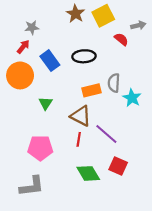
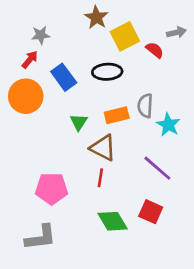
yellow square: (103, 16) -> (125, 36), moved
green triangle: (46, 103) -> (79, 122), moved
purple line: (106, 134) -> (157, 168), moved

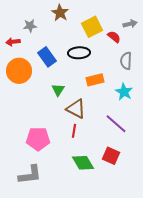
brown star: (96, 17) -> (60, 13), moved
red arrow: (30, 60) -> (13, 42), moved, turned -136
gray semicircle: (145, 106) -> (126, 61), moved
orange rectangle: (117, 115) -> (95, 80), moved

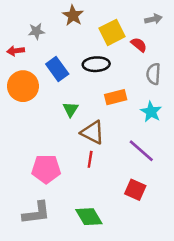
gray arrow: (130, 24) -> (153, 19), moved
green diamond: (83, 163) -> (89, 217), moved

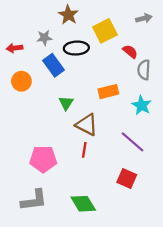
gray star: (36, 31) -> (44, 38), moved
red semicircle: (139, 45) -> (130, 51), moved
black ellipse: (96, 64) -> (76, 48), moved
orange circle: (23, 86) -> (21, 81), size x0.7

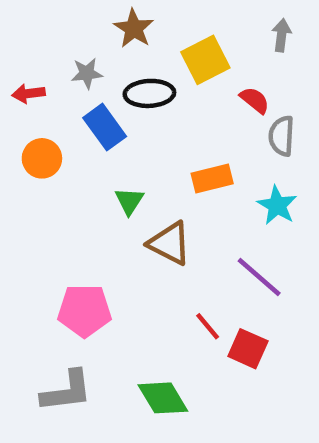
gray arrow: (144, 18) -> (282, 35), turned -70
red line: (84, 150) -> (208, 326), moved, turned -49

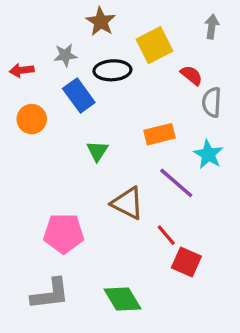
brown triangle: (170, 243) -> (128, 203), moved
purple line: (259, 277) -> (176, 183), moved
red line: (208, 326) -> (166, 235), moved

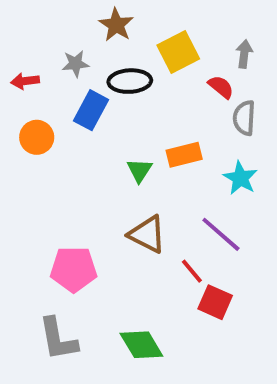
gray arrow: (212, 27) -> (244, 54), moved
blue rectangle: (79, 96) -> (91, 110), turned 64
green triangle: (97, 151) -> (139, 170), moved
purple line: (176, 183) -> (221, 234), moved
gray L-shape: (50, 294) -> (58, 339), turned 87

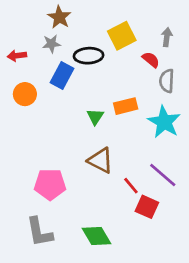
brown star: (116, 25) -> (59, 17), moved
cyan star: (240, 178) -> (164, 122), size x1.4
purple line: (221, 234) -> (163, 175), moved

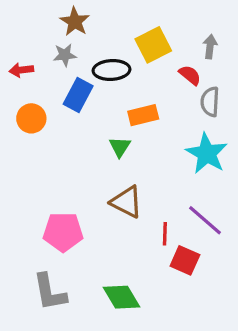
orange rectangle: (126, 106) -> (143, 115), moved
red line: (131, 186) -> (165, 234), turned 42

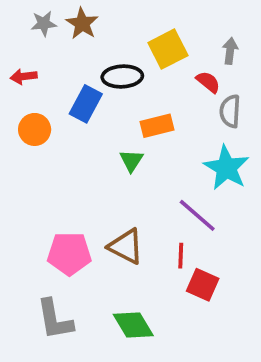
gray star: (65, 55) -> (44, 24), moved
brown triangle: (127, 202) -> (126, 246), moved
purple line: (205, 220) -> (197, 215), moved

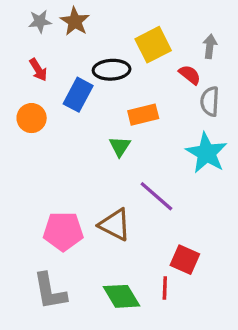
red arrow: (24, 76) -> (38, 70), moved, turned -115
purple line: (197, 215) -> (156, 196), moved
red line: (181, 256) -> (165, 288), moved

